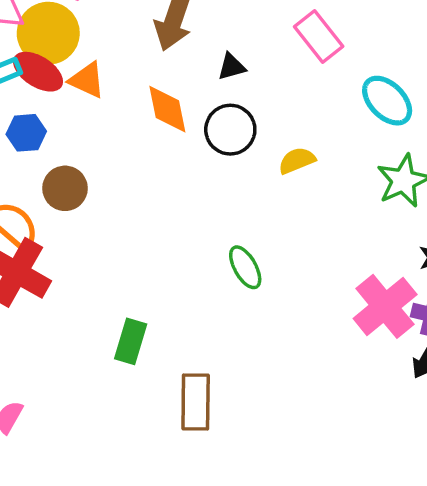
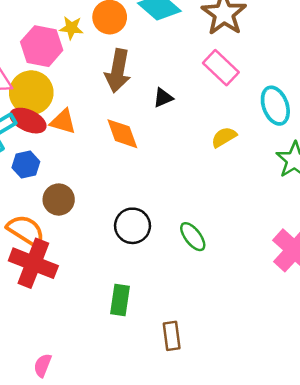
cyan ellipse: (387, 101) -> (275, 106), turned 33
black circle: (230, 130) -> (132, 226), moved
yellow semicircle: (297, 161) -> (224, 137), moved
brown rectangle: (196, 402) -> (172, 336), size x0.7

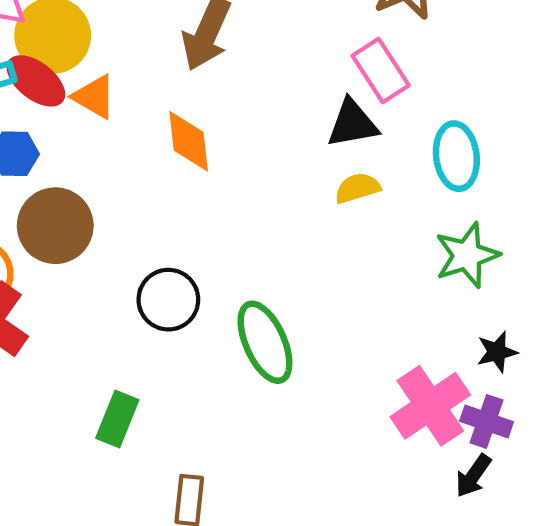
black triangle: (163, 98) -> (352, 124), moved, size x1.5
brown circle: (59, 200) -> (55, 226), size x1.4
green ellipse: (193, 237) -> (265, 342), size x1.5

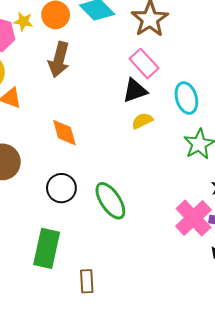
orange diamond: (189, 141) -> (64, 133), moved
green rectangle: (117, 419) -> (47, 248), size x1.5

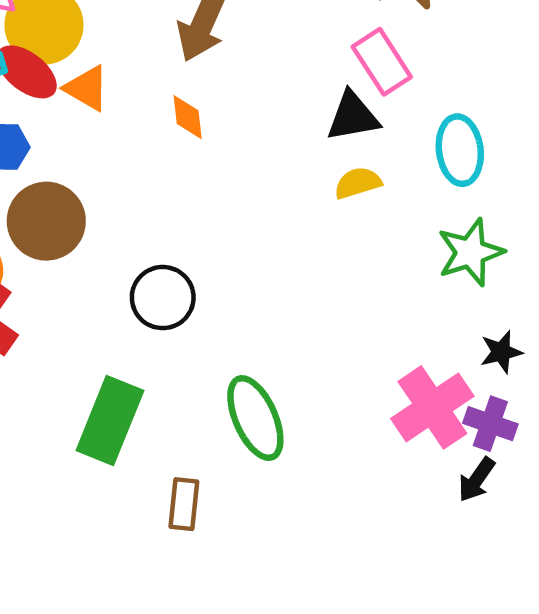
orange diamond: (64, 133) -> (188, 117), moved, size x0.7
green ellipse: (110, 201) -> (255, 418), moved

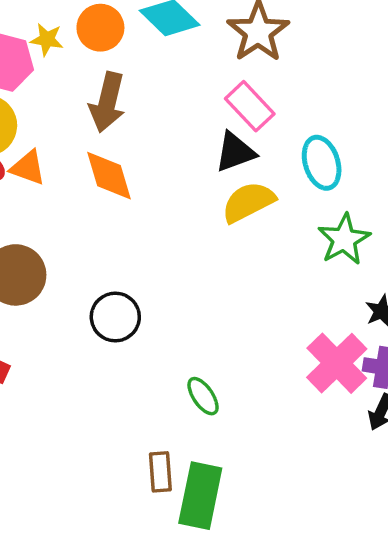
orange diamond: (188, 117) -> (109, 176), size x1.6
yellow semicircle: (358, 183) -> (248, 202), size x1.5
green ellipse: (255, 418) -> (203, 396), size x0.6
green rectangle: (110, 420) -> (200, 496), moved

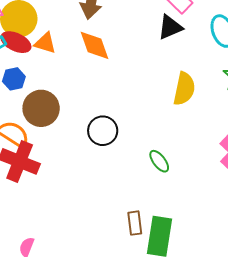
yellow semicircle: (248, 202) -> (184, 89), moved, turned 132
green ellipse: (203, 396) -> (159, 161), moved

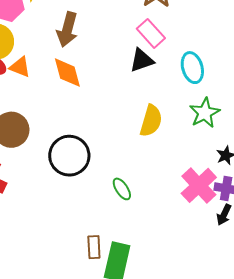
black circle: (103, 131) -> (69, 156), size x1.4

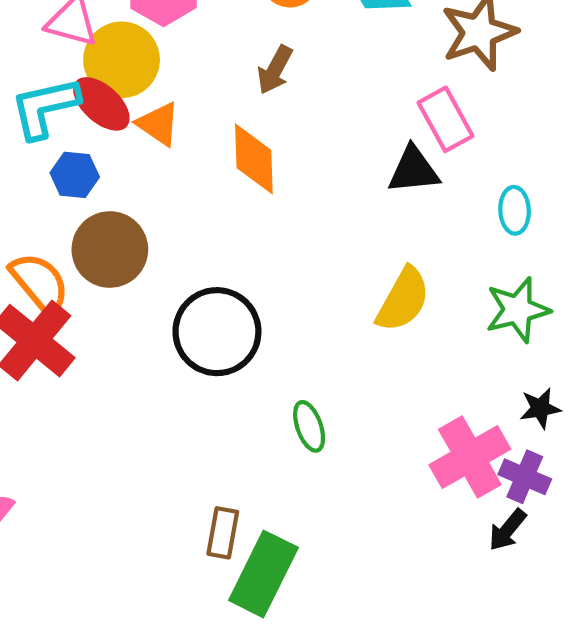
brown arrow: (67, 29) -> (275, 70), size x0.7
cyan ellipse: (192, 68) -> (515, 210), size x0.7

